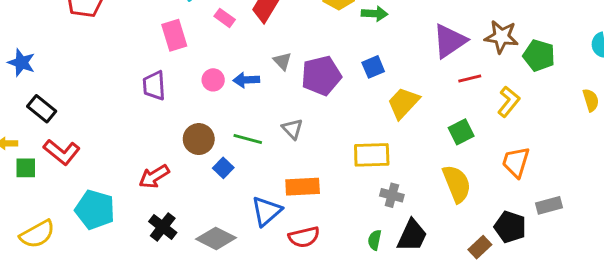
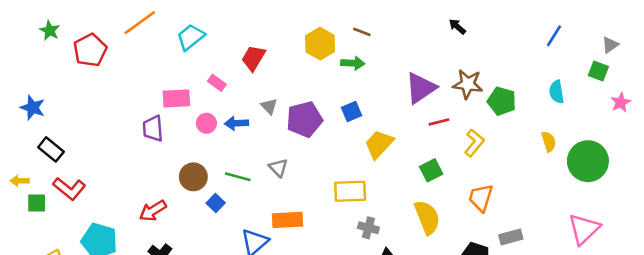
pink rectangle: (225, 18) -> (217, 83), moved
pink rectangle: (174, 35) -> (176, 98), moved, turned -76

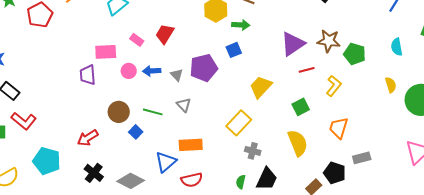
red trapezoid: (253, 58) -> (165, 34), moved
gray triangle: (269, 106) -> (177, 75), moved
blue square: (351, 112) -> (234, 50), moved
yellow rectangle: (350, 191) -> (239, 123), turned -45

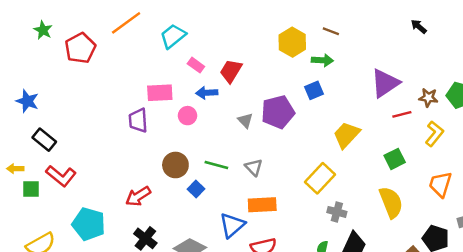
pink rectangle: (137, 40) -> (196, 65), moved
brown star: (329, 41) -> (428, 98), moved, size x0.7
blue arrow: (152, 71) -> (207, 93), moved
gray triangle: (184, 105) -> (254, 167), moved

